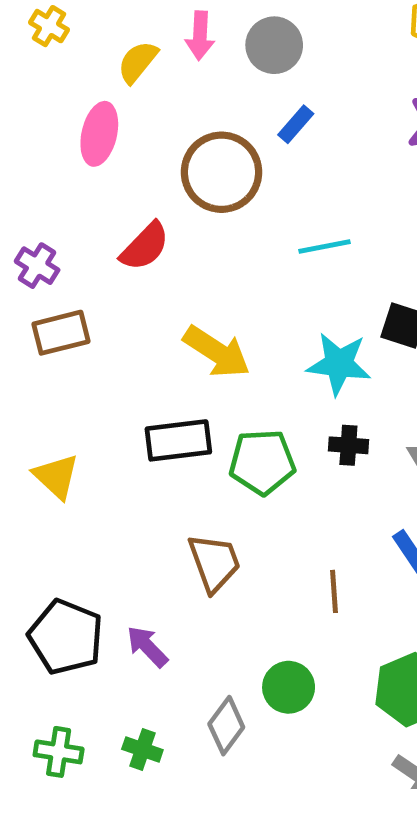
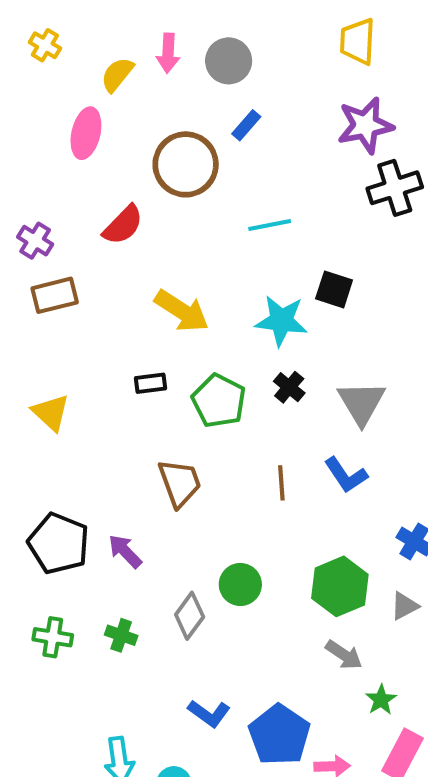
black rectangle: (178, 440) -> (150, 383), size x0.6
black cross: (348, 445) -> (289, 387), turned 36
green pentagon: (262, 462) -> (219, 401), turned 30
brown line: (334, 591) -> (281, 483), moved

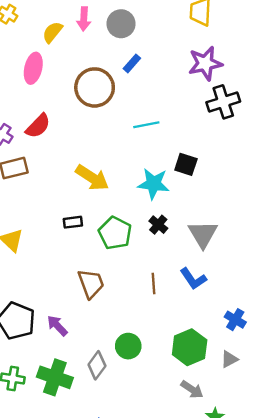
red semicircle: (123, 225) -> (38, 126), moved
green cross: (121, 635) -> (55, 377), size x1.8

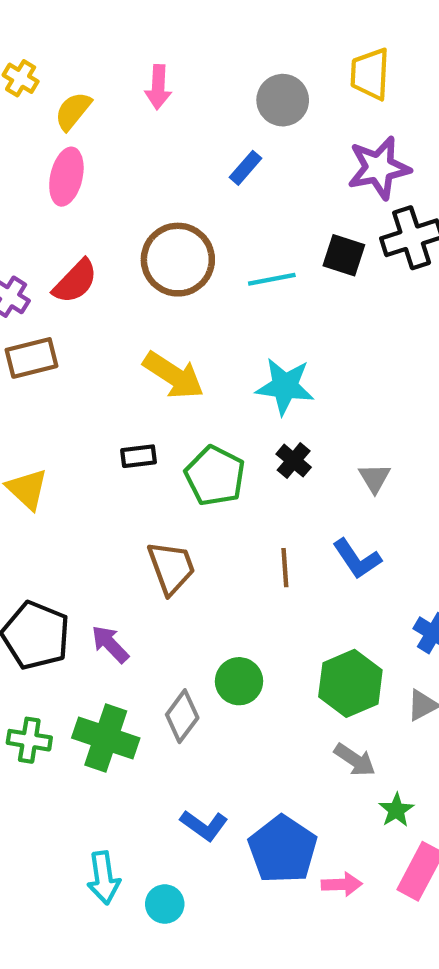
gray circle: (121, 24) -> (283, 100), moved
yellow semicircle: (52, 32) -> (73, 111), moved
brown circle: (95, 87) -> (178, 260), moved
black square: (186, 164) -> (344, 255), moved
gray triangle: (203, 234) -> (374, 478), size x0.6

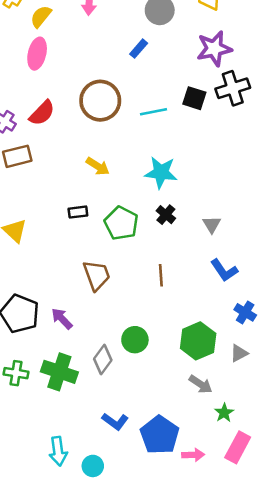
yellow arrow: (173, 375) -> (98, 166), size x0.7
blue L-shape: (357, 559) -> (224, 270), moved

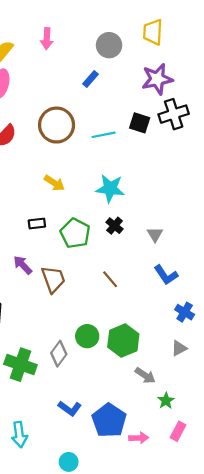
brown line: (161, 275) -> (110, 279), turned -36
purple arrow: (62, 319) -> (23, 265), moved
green hexagon: (198, 341) -> (123, 341), moved
pink rectangle: (238, 447) -> (178, 431), size x0.7
cyan circle: (93, 466) -> (69, 462), moved

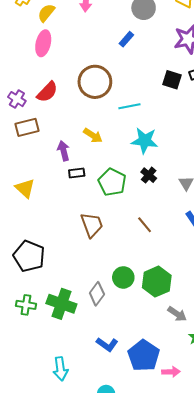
cyan line: (104, 135) -> (129, 106), moved
purple arrow: (23, 265) -> (63, 151), moved, turned 30

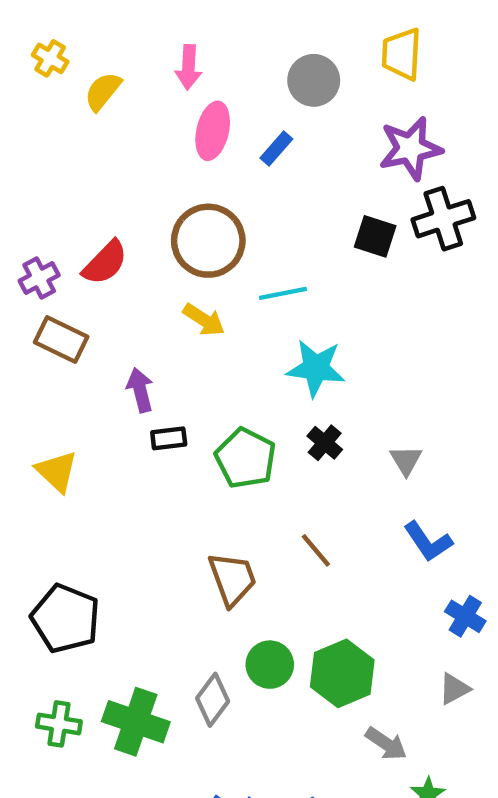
pink ellipse: (43, 43) -> (213, 131), moved
purple cross: (17, 99) -> (39, 278), turned 30
brown rectangle: (27, 127) -> (61, 340), turned 40
yellow arrow: (93, 136) -> (204, 320), moved
brown trapezoid: (92, 225) -> (232, 579), moved

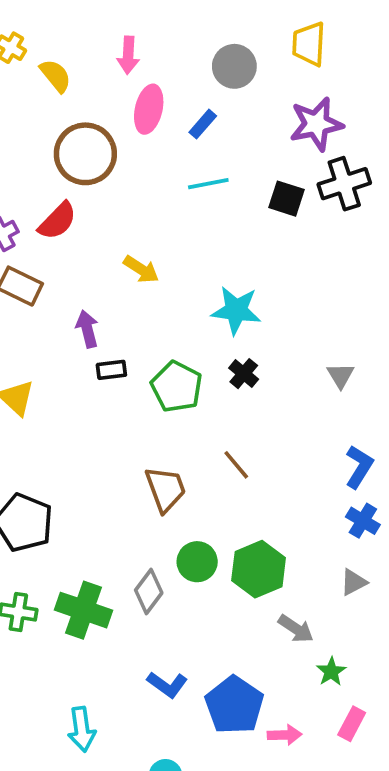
yellow semicircle: (103, 91) -> (56, 76), turned 102
brown circle: (208, 241) -> (85, 154), moved
cyan line: (283, 293) -> (208, 184), moved
gray triangle: (406, 460) -> (341, 375), moved
blue L-shape: (428, 542) -> (359, 467), moved, turned -114

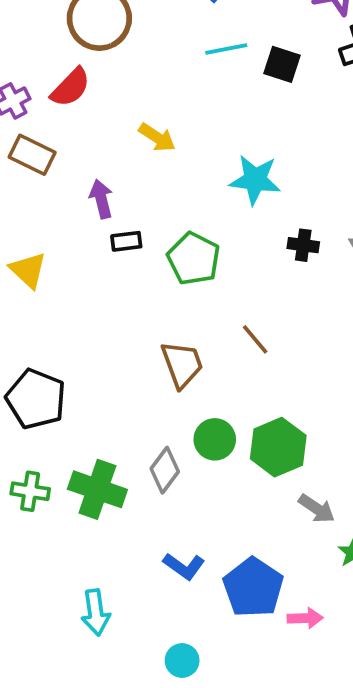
black square: (286, 199) -> (282, 64), moved
black cross: (244, 374) -> (303, 245), moved, turned -32

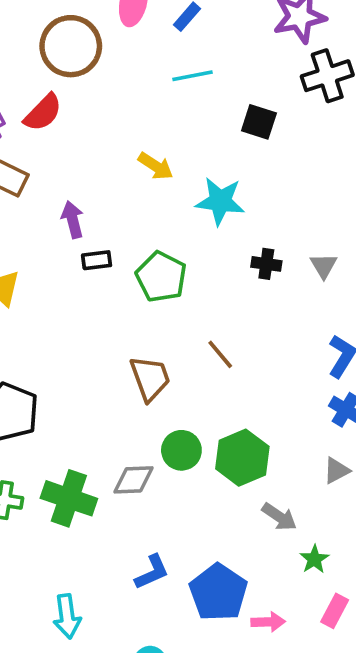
black square: (282, 64) -> (259, 122), moved
yellow arrow: (157, 137) -> (156, 166), moved
gray diamond: (165, 470) -> (133, 480), turned 51
blue L-shape: (184, 566) -> (152, 572), turned -60

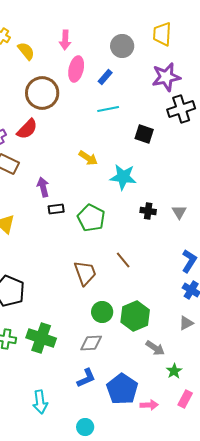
gray diamond: (133, 480) -> (91, 343), moved

